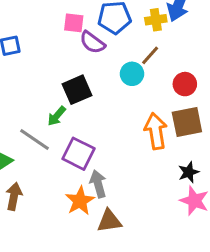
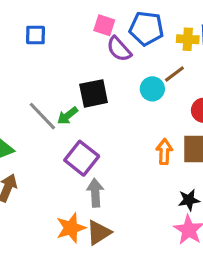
orange arrow: (156, 131) -> (164, 152), size x0.7
gray line: (34, 140) -> (42, 116), moved
orange star: (80, 201) -> (71, 228), moved
brown triangle: (109, 221) -> (99, 232), turned -36

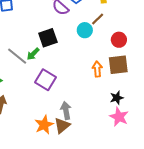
gray arrow: (95, 193) -> (66, 110), moved

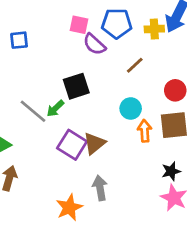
brown line: (98, 19) -> (135, 65), moved
cyan circle: (85, 30) -> (131, 108), moved
brown triangle: (62, 126) -> (94, 143), moved

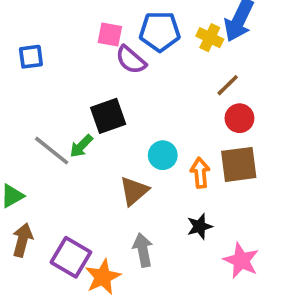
yellow cross: (154, 29) -> (210, 38), turned 30
brown line: (135, 65) -> (228, 85), moved
cyan circle: (131, 108) -> (163, 155), moved
purple square: (72, 145) -> (71, 257), moved
black star: (171, 171) -> (200, 226), moved

